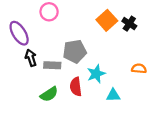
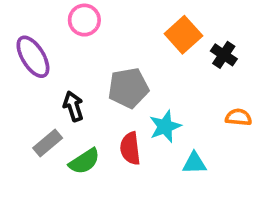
black cross: (129, 24) -> (224, 55), moved
black arrow: (31, 58) -> (73, 106), moved
gray rectangle: (52, 65) -> (48, 143), moved, turned -42

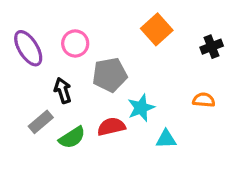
pink circle: (84, 20) -> (75, 43), moved
black cross: (224, 55) -> (212, 47), moved, turned 35
red semicircle: (130, 148) -> (111, 127), turned 84

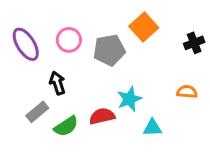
gray pentagon: (110, 75) -> (109, 50), moved

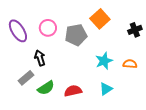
cyan star: (129, 99) -> (104, 61), moved
red semicircle: (102, 116) -> (73, 91), moved
cyan triangle: (152, 128) -> (106, 89), turned -32

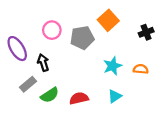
purple ellipse: (18, 31) -> (17, 49), moved

